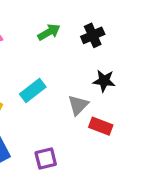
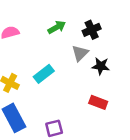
gray triangle: (78, 105) -> (80, 53), moved

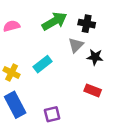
green arrow: (57, 27) -> (54, 21), size x1.5
black cross: (92, 30) -> (87, 24), turned 35

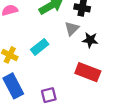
red rectangle: (93, 90) -> (88, 72), size x1.5

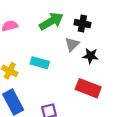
cyan rectangle: (40, 47) -> (40, 63), turned 54

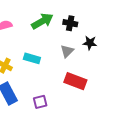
gray triangle: (72, 44) -> (67, 51), moved
black star: (91, 56) -> (90, 43), moved

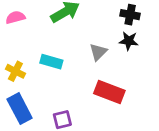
black cross: (70, 23) -> (130, 15), moved

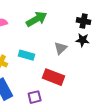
red rectangle: (109, 92) -> (54, 77), moved

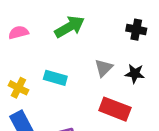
black star: (83, 40) -> (135, 74), moved
red rectangle: (54, 77) -> (115, 109), moved

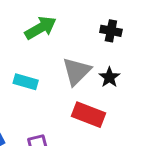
gray triangle: (104, 68) -> (77, 71), size x1.5
black star: (135, 74) -> (109, 77), turned 30

